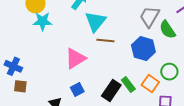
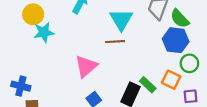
cyan triangle: (95, 21) -> (121, 19), moved
blue hexagon: (143, 49) -> (176, 40), moved

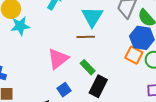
orange square: (171, 80) -> (134, 55), moved
green rectangle: (148, 85) -> (88, 67), moved

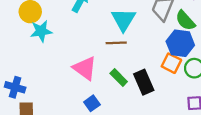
pink triangle: (58, 59) -> (85, 68), turned -45
black rectangle: (98, 86) -> (144, 82), moved, turned -50

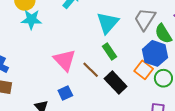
brown line: (116, 43) -> (91, 70), moved, turned 36
green rectangle: (119, 78) -> (109, 51), moved
black rectangle: (144, 82) -> (116, 82), turned -30

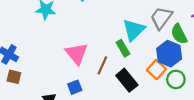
cyan triangle: (108, 23) -> (134, 30), moved
brown line: (91, 70) -> (102, 65), turned 66

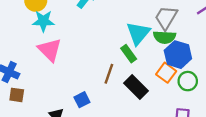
green semicircle: (179, 34) -> (165, 37), moved, turned -54
pink triangle: (77, 54) -> (50, 50), moved

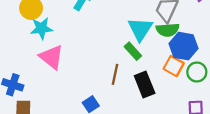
black rectangle: (136, 87) -> (145, 84), turned 30

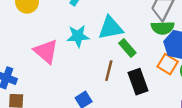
cyan star: (41, 28) -> (78, 36), moved
cyan triangle: (140, 29) -> (111, 28), moved, turned 44

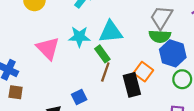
green rectangle: (127, 48) -> (102, 54), moved
orange square: (168, 64) -> (143, 72), moved

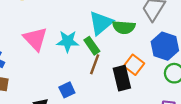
cyan triangle: (111, 32) -> (101, 23), turned -35
green semicircle: (160, 36) -> (124, 27), moved
cyan star: (79, 37) -> (68, 41), moved

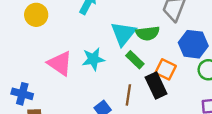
green rectangle: (92, 46) -> (135, 60), moved
brown line: (95, 64) -> (128, 95), moved

